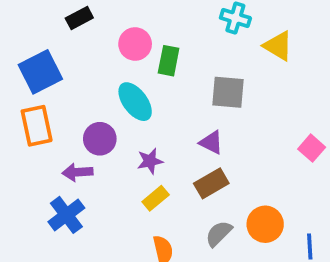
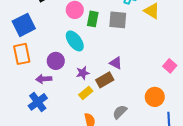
gray square: (228, 92) -> (118, 20), moved
brown rectangle: (211, 183) -> (105, 80), moved
orange circle: (265, 224) -> (155, 97), moved

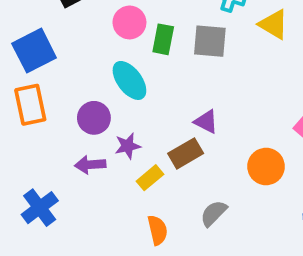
purple star: (83, 73) -> (128, 146), moved
purple arrow: (44, 79) -> (90, 165), moved
orange circle: (155, 97) -> (266, 166), moved
blue cross: (38, 102) -> (40, 208), moved

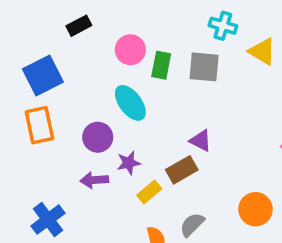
orange circle: (266, 166) -> (255, 209), moved
gray semicircle: (214, 213) -> (192, 225), moved

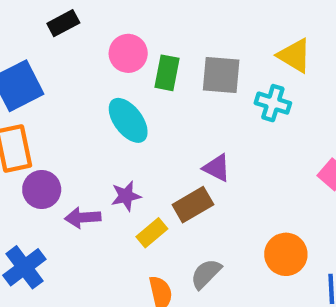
cyan cross: (223, 26) -> (273, 103), moved
purple circle: (98, 137) -> (42, 189), moved

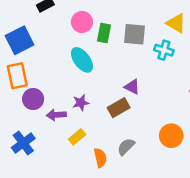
yellow rectangle: (152, 233) -> (77, 137), moved

